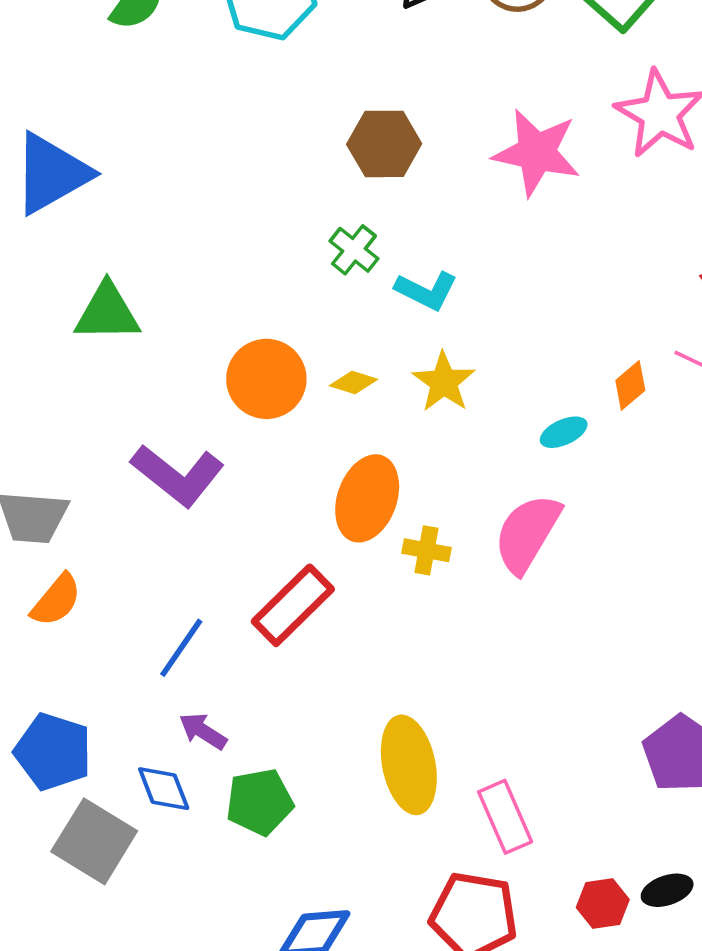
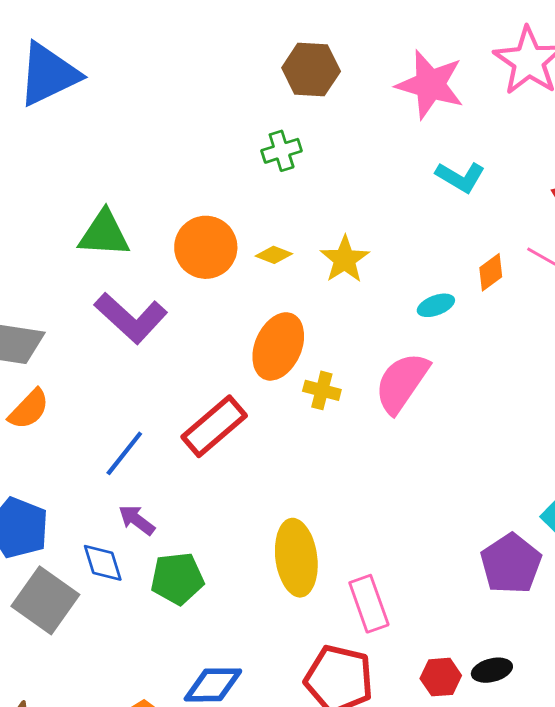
green cross: (354, 250) -> (282, 151), turned 30
cyan L-shape: (426, 291) -> (460, 177), moved
green triangle: (107, 312) -> (104, 234), moved

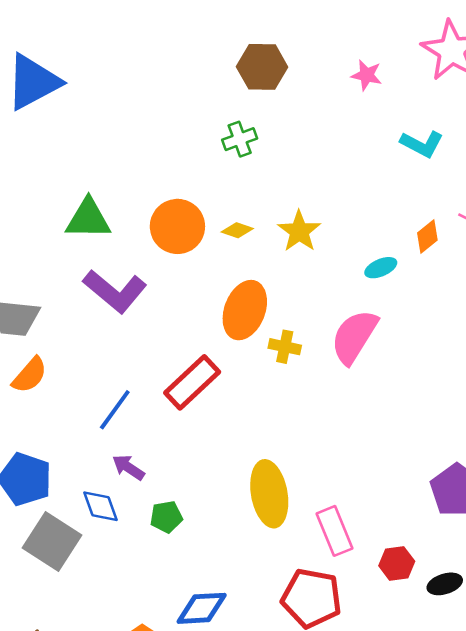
pink star: (430, 85) -> (367, 75), size x0.5
cyan L-shape: (460, 177) -> (422, 144), moved
green pentagon: (177, 579) -> (166, 517), size x0.7
red hexagon: (441, 677) -> (397, 563), moved

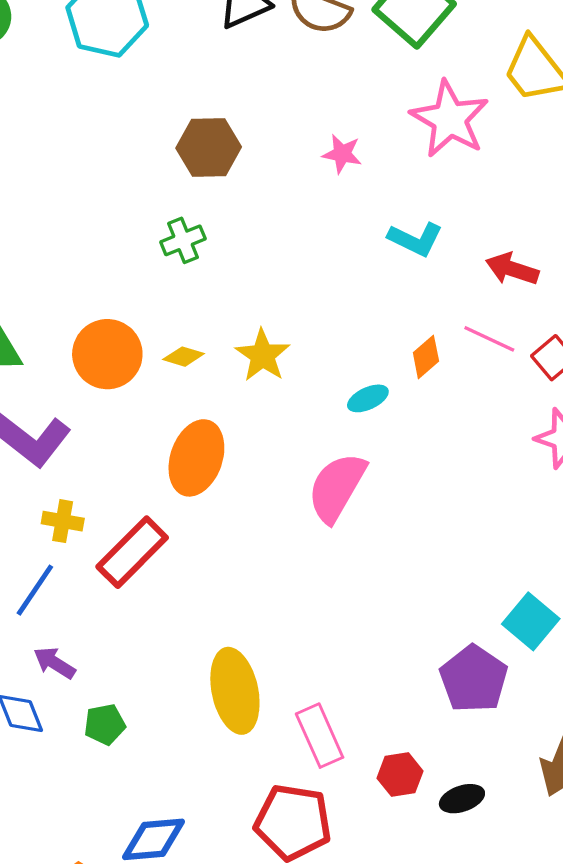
yellow cross: (285, 347) -> (63, 521), moved

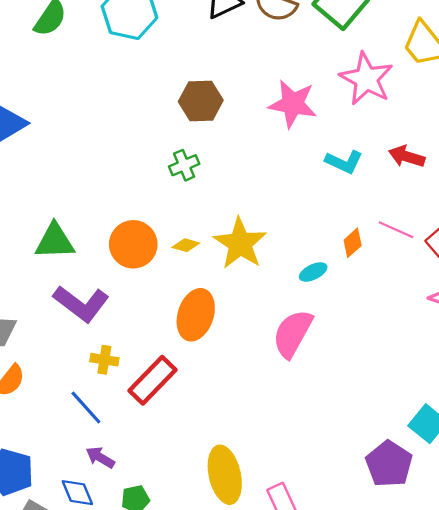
pink star: (342, 154) -> (293, 104), size x1.8
red arrow: (512, 269) -> (407, 156), moved
yellow star: (263, 355) -> (240, 243), size x1.4
blue line: (35, 590) -> (86, 408), turned -75

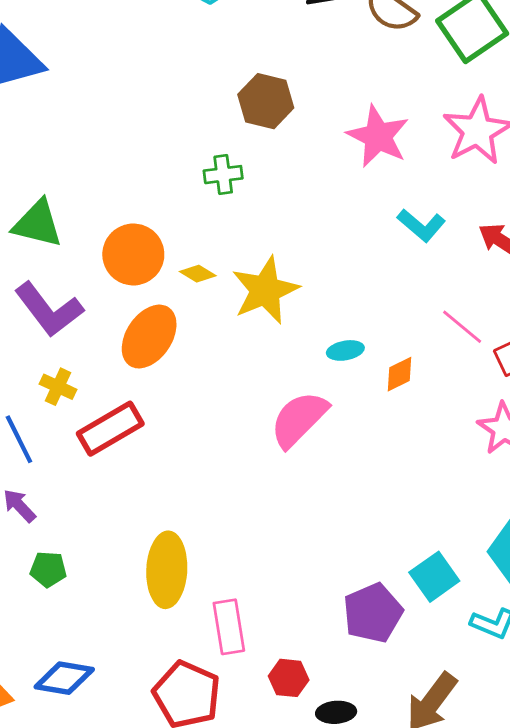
orange diamond: (353, 243) -> (399, 374), moved
orange ellipse: (196, 315) -> (149, 337), moved

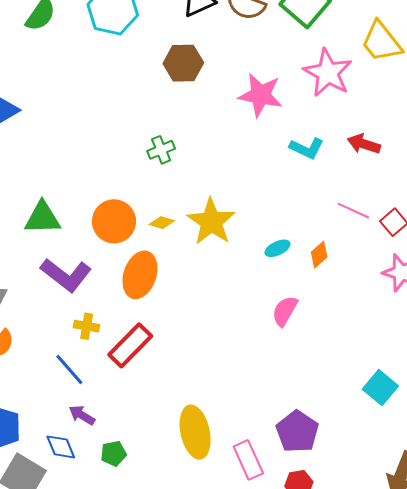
brown hexagon: (266, 101) -> (183, 63), moved
pink semicircle: (299, 419) -> (285, 311), moved, size x0.7
purple pentagon: (373, 613) -> (297, 432), moved

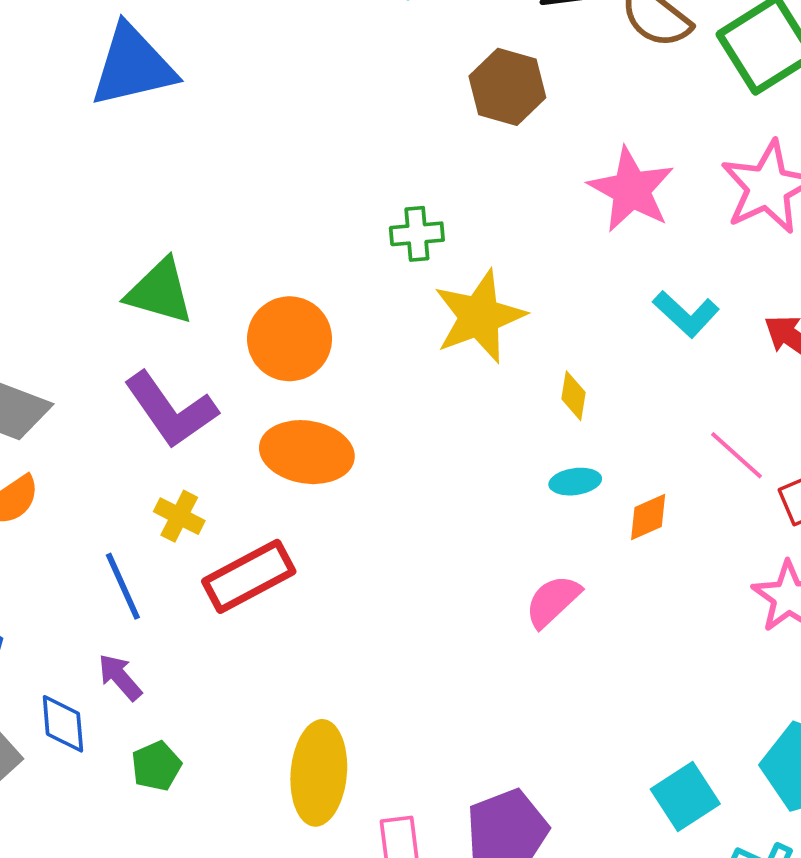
yellow star: (211, 222) -> (479, 316), moved
yellow diamond: (162, 223) -> (574, 396), moved, turned 65
orange ellipse: (140, 275) -> (307, 452), turned 63
green pentagon: (113, 454) -> (156, 766), turned -30

